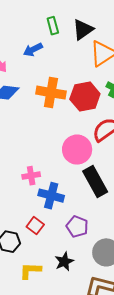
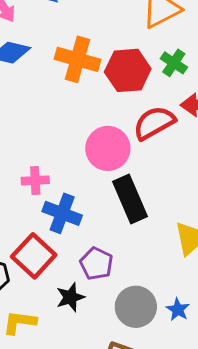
red square: (35, 226) -> (34, 256), size x1.6
black star: (64, 262) -> (70, 297), moved

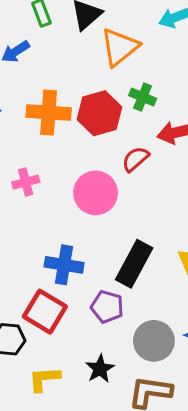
red semicircle: (154, 123) -> (135, 159), size x0.7
pink cross: (35, 180) -> (26, 182), moved
black rectangle: (130, 199) -> (134, 264), moved, turned 63
black star: (70, 297) -> (100, 369), moved

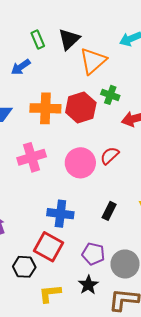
red semicircle: (135, 159) -> (110, 156), moved
pink cross: (26, 182) -> (32, 157), size x1.5
black rectangle: (134, 264) -> (109, 211), size x0.6
purple pentagon: (107, 307) -> (93, 254), moved

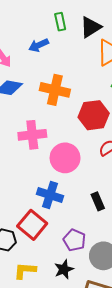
red hexagon: (81, 107) -> (94, 115), moved
pink circle: (80, 163) -> (65, 158), moved
black rectangle: (109, 211) -> (98, 201), turned -60

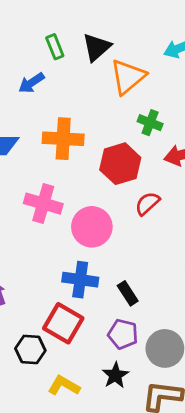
pink cross: (32, 135) -> (43, 204), turned 32
black rectangle: (98, 201) -> (128, 293), moved
yellow L-shape: (25, 271) -> (64, 386), turned 35

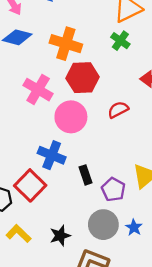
green cross: (150, 123) -> (120, 41), moved
red hexagon: (120, 164) -> (83, 78), moved
purple pentagon: (123, 334) -> (113, 190), moved

